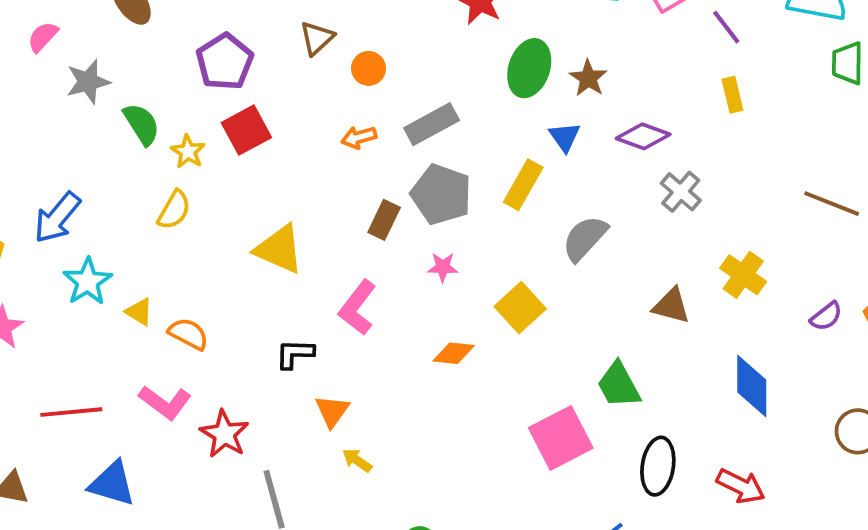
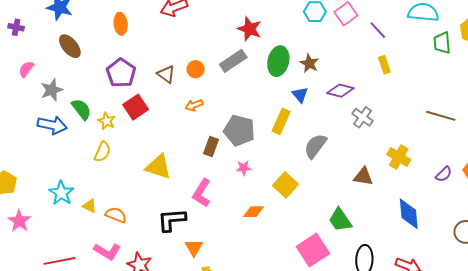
brown triangle: (317, 38) -> (166, 74), moved, turned -36
gray rectangle: (432, 124) -> (233, 61), moved
blue arrow: (57, 218) -> (52, 125), moved, turned -112
black L-shape: (295, 354) -> (172, 220), size x1.4

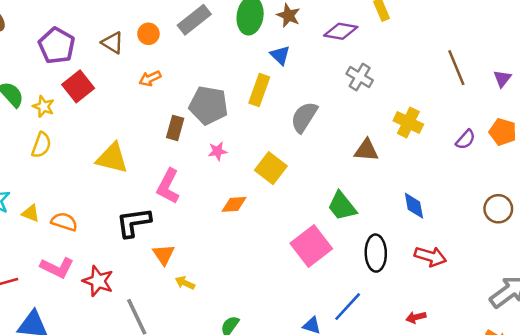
purple diamond: (340, 91) -> (341, 31), moved
brown line: (441, 116) -> (456, 68), turned 56
blue diamond: (409, 214) -> (414, 206), moved, size x0.7

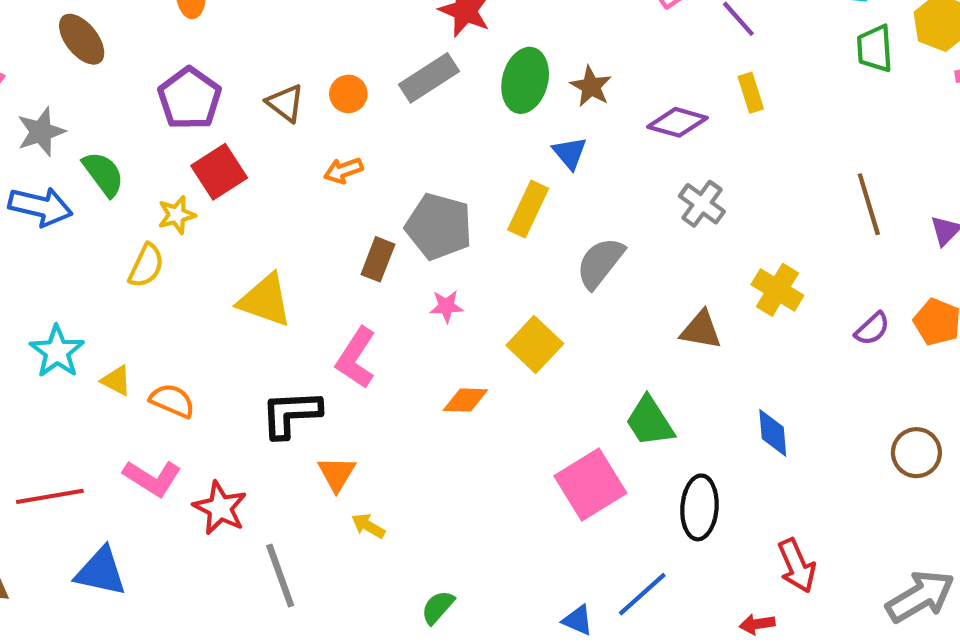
yellow star: (44, 106) -> (177, 215), moved, turned 30
red arrow: (430, 256) -> (797, 566), moved, turned 44

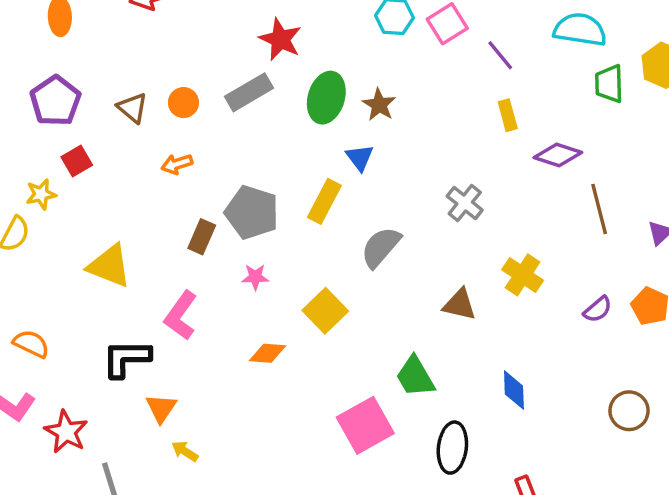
purple diamond: (677, 122) -> (558, 155), moved
red square: (219, 172) -> (77, 161), size x0.7

